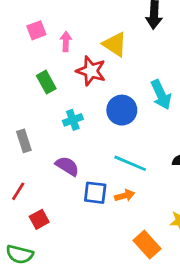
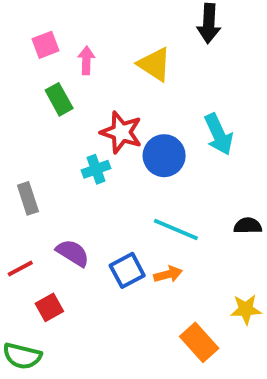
red star: (91, 71) -> (121, 132), moved
green rectangle: (46, 82) -> (59, 99), moved
purple semicircle: (67, 166) -> (73, 253), moved
red line: (18, 191) -> (20, 268), turned 30
blue square: (95, 193) -> (127, 270), turned -35

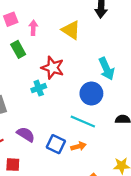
blue circle: (164, 156) -> (91, 93), moved
blue square: (127, 270) -> (56, 144), turned -36
red square: (49, 307) -> (13, 165), turned 32

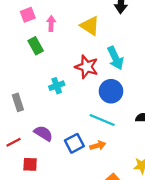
red star: (53, 68) -> (87, 67), moved
cyan arrow: (106, 69) -> (115, 58), moved
blue square: (56, 144) -> (74, 143), turned 36

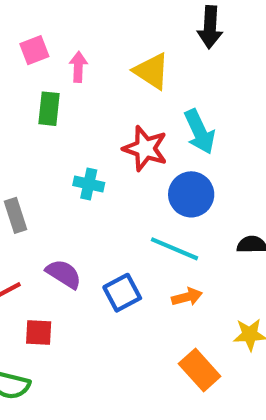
green rectangle: (36, 46) -> (49, 109), turned 35
cyan cross: (57, 86) -> (89, 184), turned 32
orange arrow: (98, 146) -> (187, 297), moved

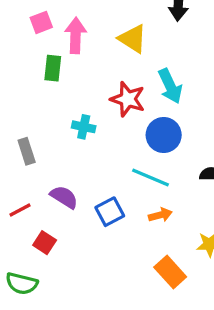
pink arrow: (78, 67) -> (76, 35), size x1.5
red square: (39, 332) -> (45, 243), turned 30

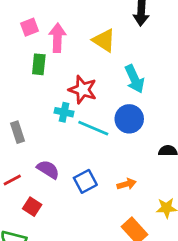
red star: (128, 99) -> (83, 90), moved
cyan line: (151, 177) -> (93, 128), moved

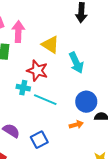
yellow triangle: (104, 40) -> (50, 45), moved
blue circle: (129, 119) -> (86, 102), moved
orange arrow: (127, 184) -> (76, 125), moved

